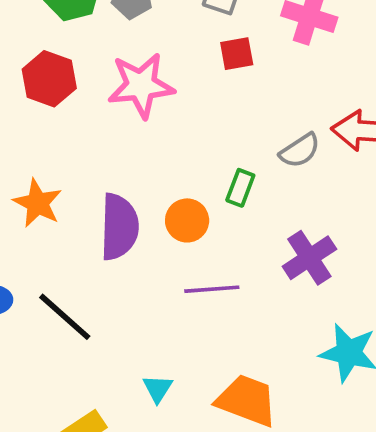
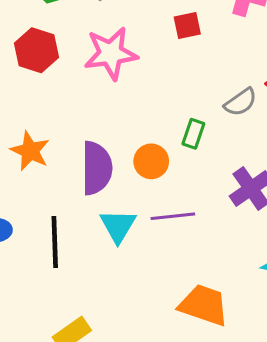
black line: (65, 317) -> (55, 242), turned 48
cyan triangle: (158, 389) -> (118, 226), moved, size x1.5

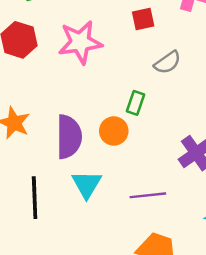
gray semicircle: (241, 102) -> (167, 62), moved
green rectangle: (193, 134) -> (136, 103), moved
purple line: (173, 216) -> (148, 195), moved

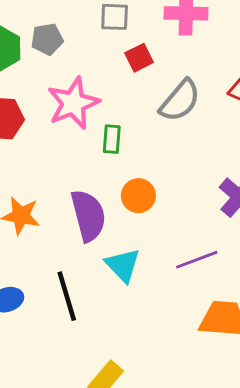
gray semicircle: (167, 62) -> (180, 101), size x1.4
green rectangle: (136, 103) -> (112, 139), moved

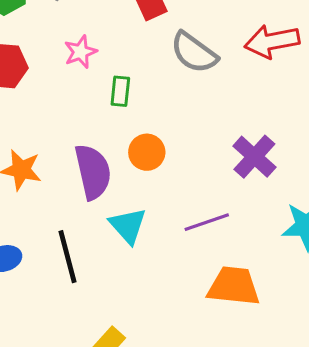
gray semicircle: (180, 101) -> (194, 53), turned 84
pink star: (73, 103) -> (81, 52), size x0.6

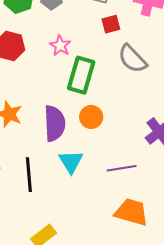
pink star: (81, 52) -> (60, 46), turned -30
green rectangle: (120, 91) -> (81, 75), size x1.8

